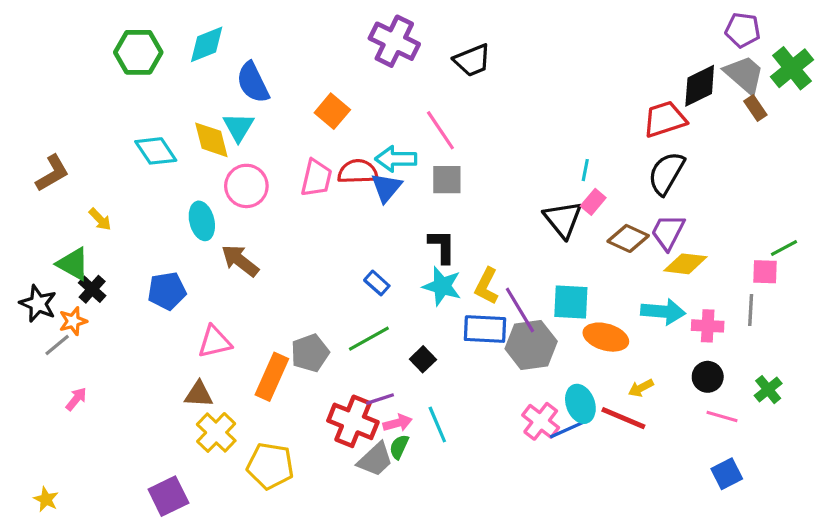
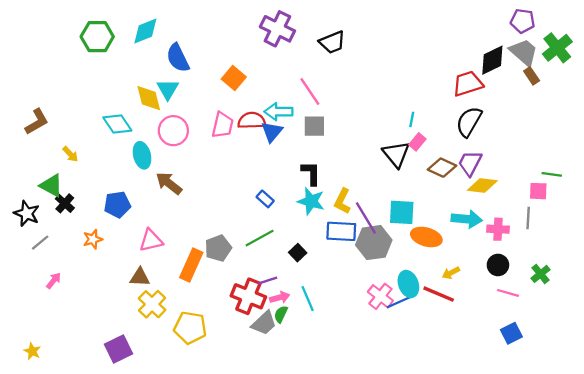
cyan diamond: (156, 151) -> (117, 124), moved
green line: (784, 248) -> (552, 174), turned 36
orange star: (73, 321) -> (93, 239), moved

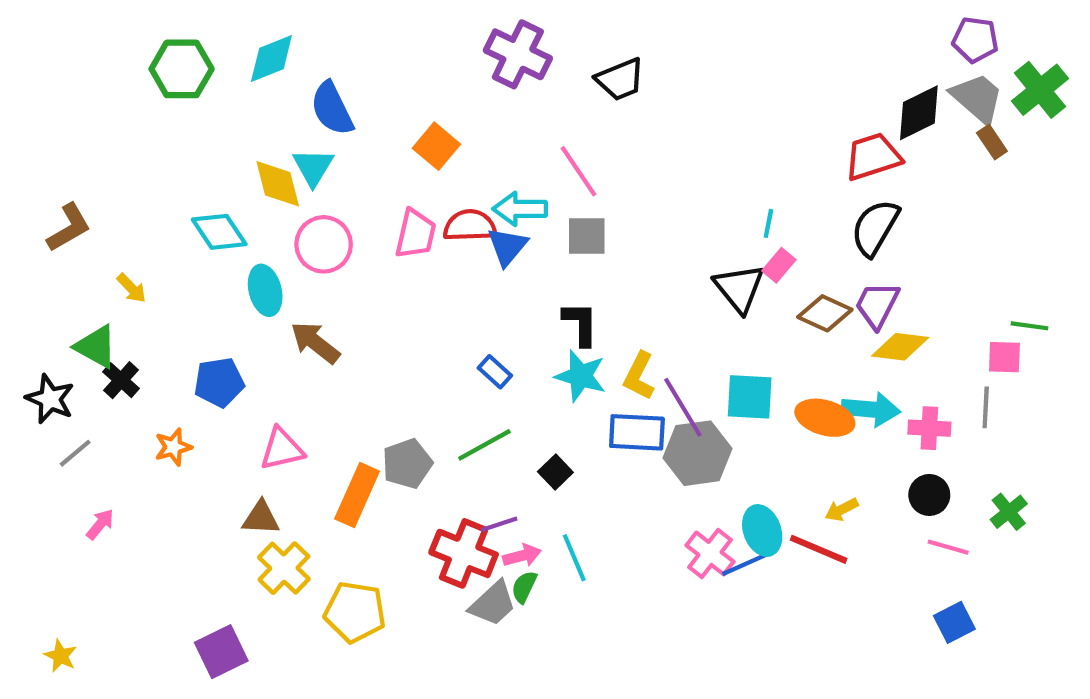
orange ellipse: (426, 237) -> (825, 418), moved

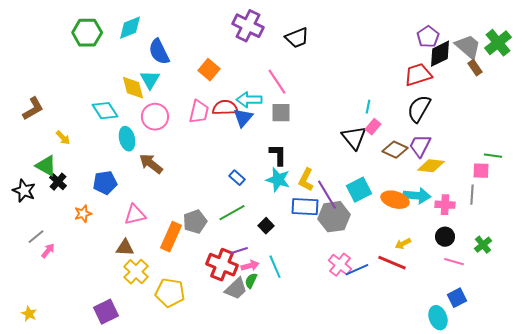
purple pentagon: (975, 40) -> (428, 37), moved, turned 30
cyan square: (750, 397) -> (359, 190), turned -30
gray line: (75, 453) -> (36, 237), moved
cyan ellipse: (762, 530) -> (438, 318), moved

